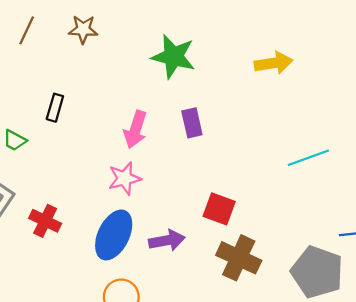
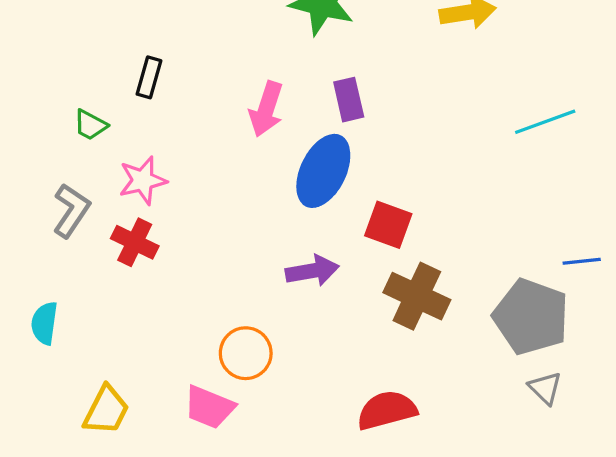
cyan line: (308, 158) -> (545, 122), moved
pink star: (125, 178) -> (143, 180), moved
blue ellipse: (114, 235) -> (323, 171), moved

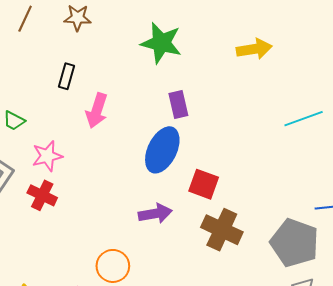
black rectangle: (149, 77) -> (66, 76), moved
pink arrow: (266, 109) -> (97, 111), moved

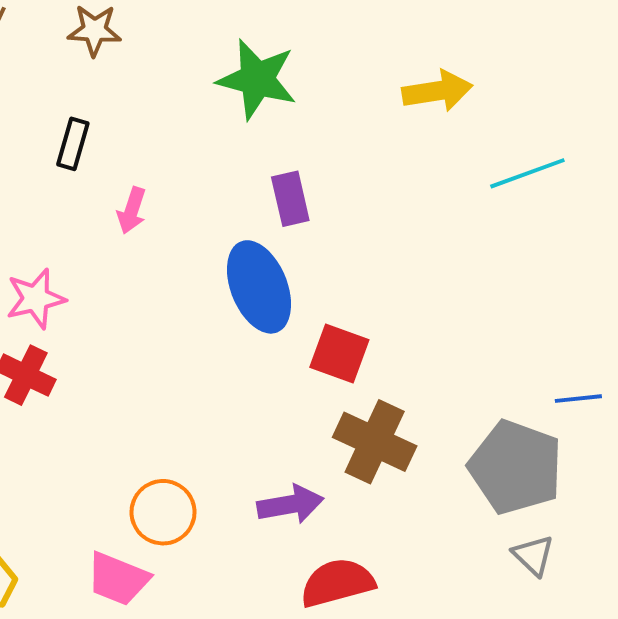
pink arrow: (97, 111) -> (132, 211), size x0.7
cyan line: (304, 119) -> (527, 173), moved
blue ellipse: (162, 150) -> (259, 287), turned -48
purple arrow: (155, 213) -> (290, 504), moved

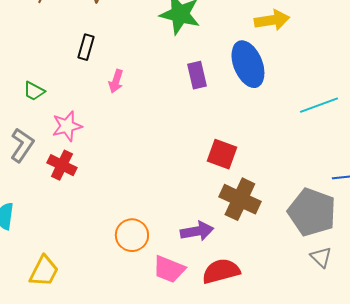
cyan line: (527, 173) -> (319, 105), moved
blue ellipse: (259, 287) -> (248, 64), moved
pink trapezoid: (118, 579) -> (169, 269), moved

